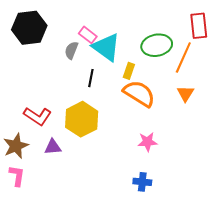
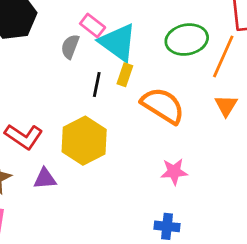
yellow rectangle: (129, 71) -> (125, 75), moved

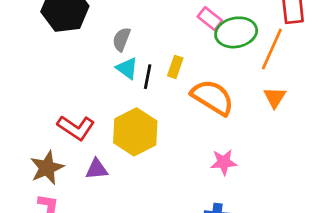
pink rectangle: (93, 25) -> (210, 19), moved
cyan triangle: (118, 42) -> (127, 68), moved, size x0.6

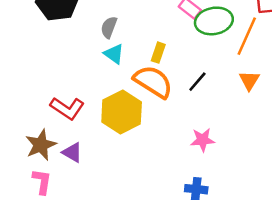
black line: (148, 77) -> (197, 82), moved, turned 30
orange semicircle: (213, 97) -> (153, 82), moved
purple triangle: (97, 169) -> (72, 152), moved, turned 35

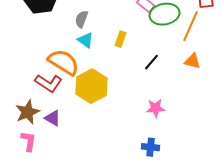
orange triangle: (249, 80) -> (193, 61), turned -48
orange semicircle: (153, 82) -> (64, 62), moved

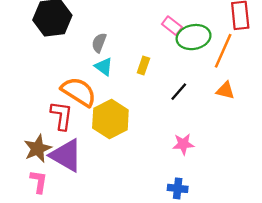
red L-shape: (49, 83) -> (62, 116), turned -116
purple triangle: (53, 118) -> (66, 155), size x1.8

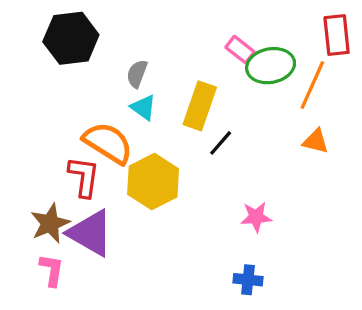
yellow rectangle: (143, 66) -> (200, 106), size x1.8
black line: (179, 92) -> (221, 143), moved

